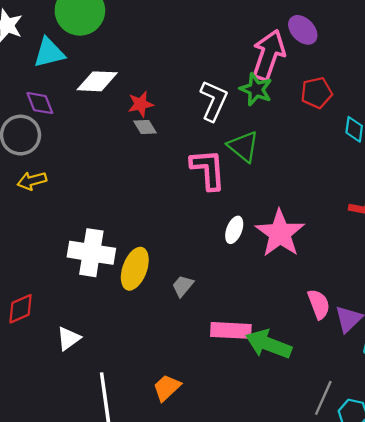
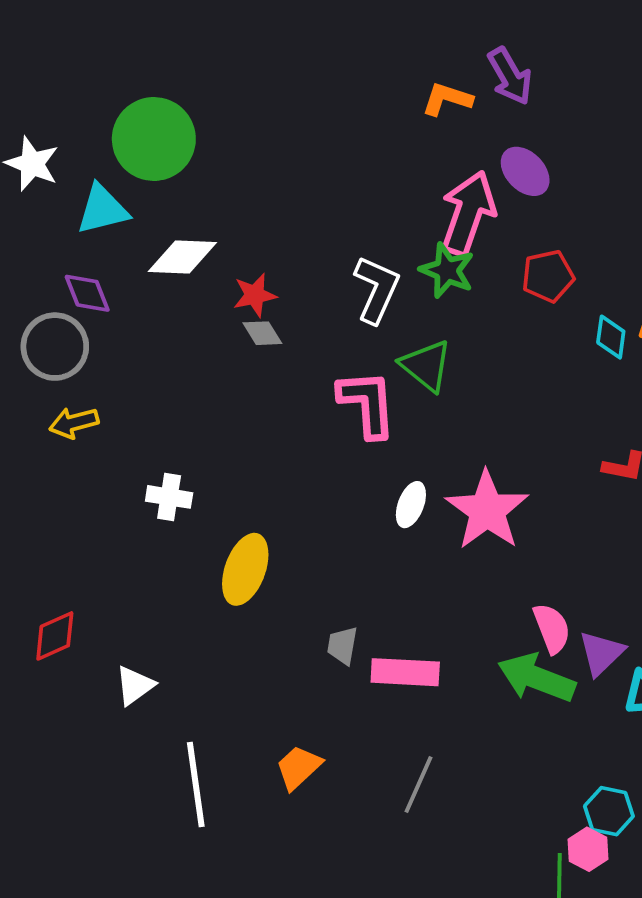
white cross: (91, 253) -> (169, 497), moved, size x0.6
gray trapezoid: (183, 286) -> (342, 645), moved, turned -30
green arrow: (268, 344) -> (537, 678), moved
gray line: (323, 398) -> (419, 784), moved

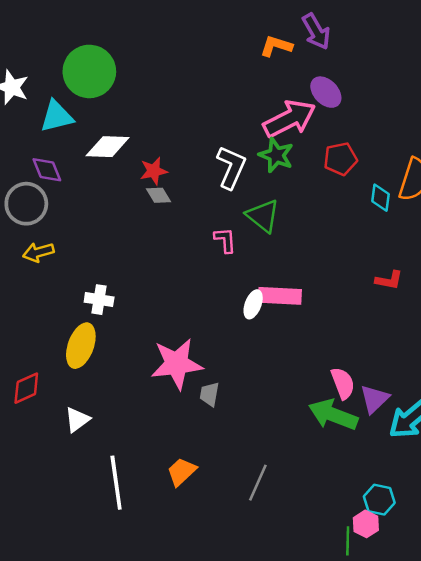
pink arrow: (468, 213) -> (289, 119), turned 44
pink L-shape: (367, 404) -> (225, 240), size x0.6
pink star: (487, 510) -> (177, 364), moved, turned 30
yellow ellipse: (245, 569) -> (81, 346), moved
pink rectangle: (405, 672) -> (280, 296), moved

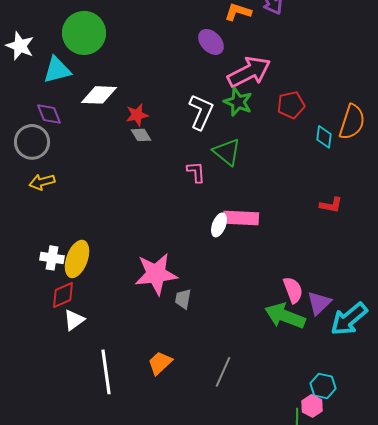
purple ellipse: (326, 92) -> (211, 42), moved
white cross: (99, 300) -> (52, 258), moved
red diamond: (26, 388) -> (63, 295), moved

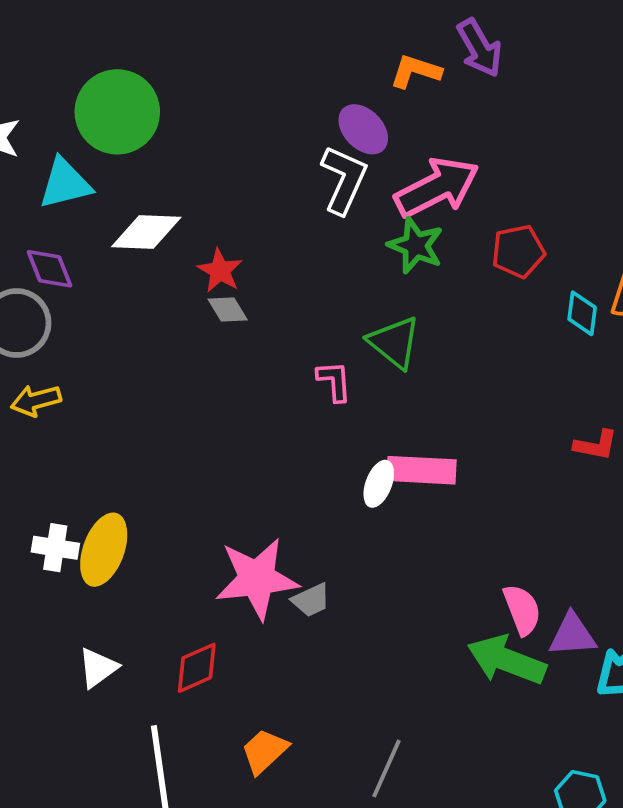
white L-shape: (201, 112) -> (344, 180), moved
red star: (137, 115) -> (220, 271), turned -30
red diamond: (63, 295) -> (197, 668), moved
gray trapezoid: (183, 299) -> (311, 600), moved, turned -125
purple triangle: (319, 303) -> (572, 635), turned 40

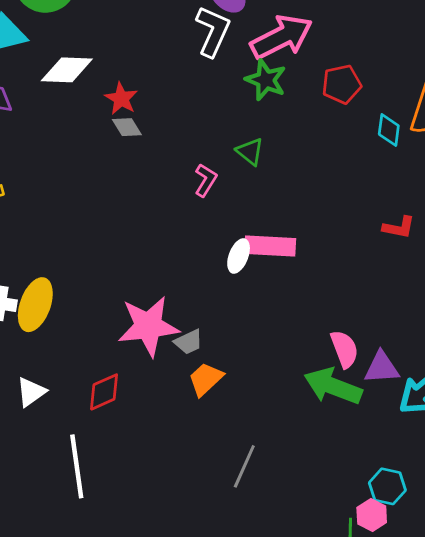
green triangle: (394, 342) -> (250, 151), size x0.7
pink L-shape: (334, 381) -> (206, 180), turned 36
orange trapezoid: (264, 751) -> (206, 379), moved

